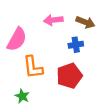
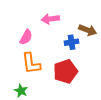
brown arrow: (85, 22) -> (88, 30), moved
pink semicircle: (17, 39) -> (26, 37), moved, size x0.7

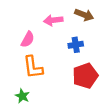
brown arrow: (88, 30) -> (84, 15), moved
red pentagon: (65, 72) -> (85, 76), moved

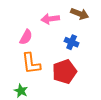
blue cross: (76, 45) -> (72, 42), turned 32
red pentagon: (85, 76) -> (64, 72), moved

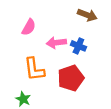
pink arrow: (50, 19) -> (56, 43), moved
pink semicircle: (26, 37) -> (29, 27), moved

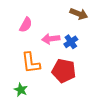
blue cross: (78, 46) -> (71, 42), turned 32
red pentagon: (71, 78) -> (64, 71), turned 30

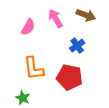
pink arrow: (51, 39) -> (55, 18), moved, turned 66

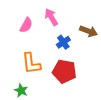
brown arrow: (86, 15) -> (89, 31), moved
blue cross: (77, 46) -> (63, 42), moved

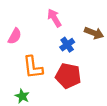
pink semicircle: (26, 25) -> (15, 36), moved

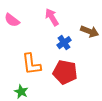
pink semicircle: (15, 36) -> (12, 20), moved, turned 98

